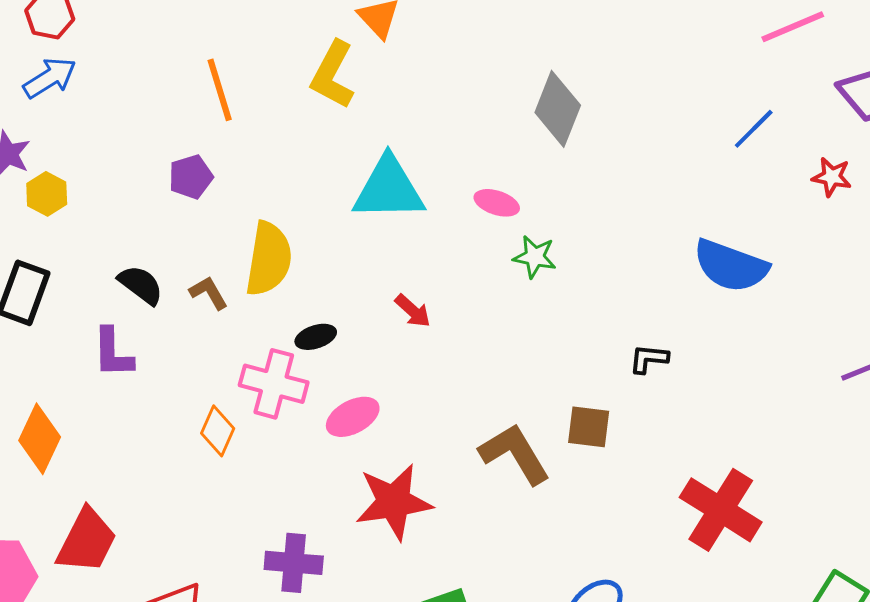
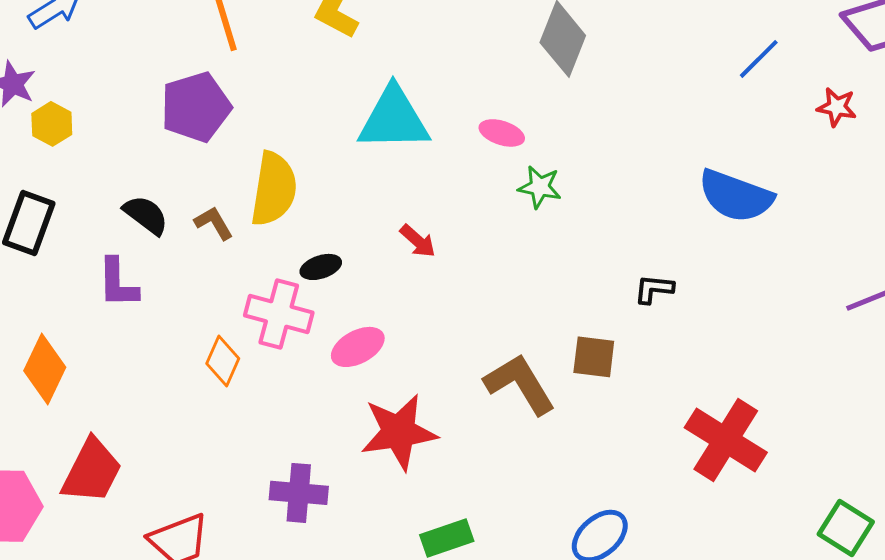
purple pentagon: (191, 177) -> (196, 107), size x1.6

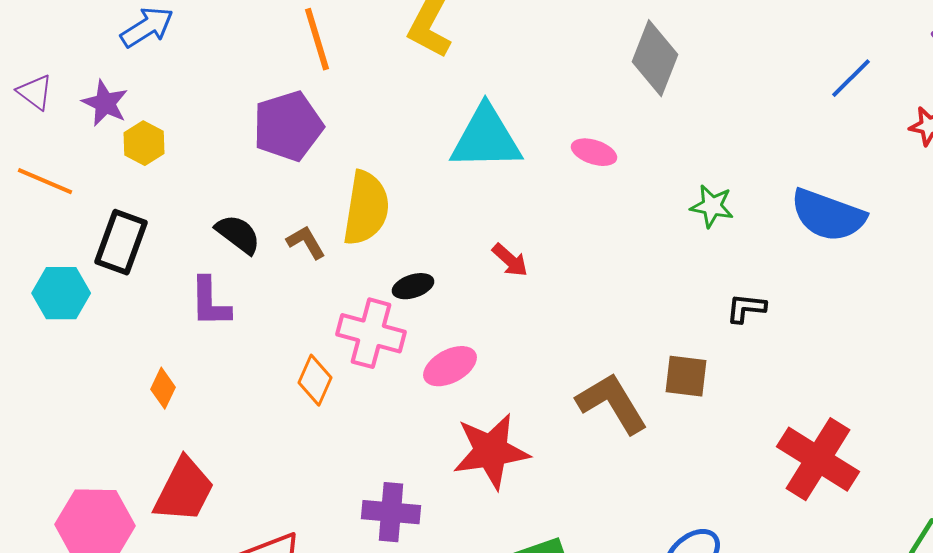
green star: (540, 187) -> (712, 206), moved
orange diamond: (45, 369) -> (163, 388), moved, size x0.6

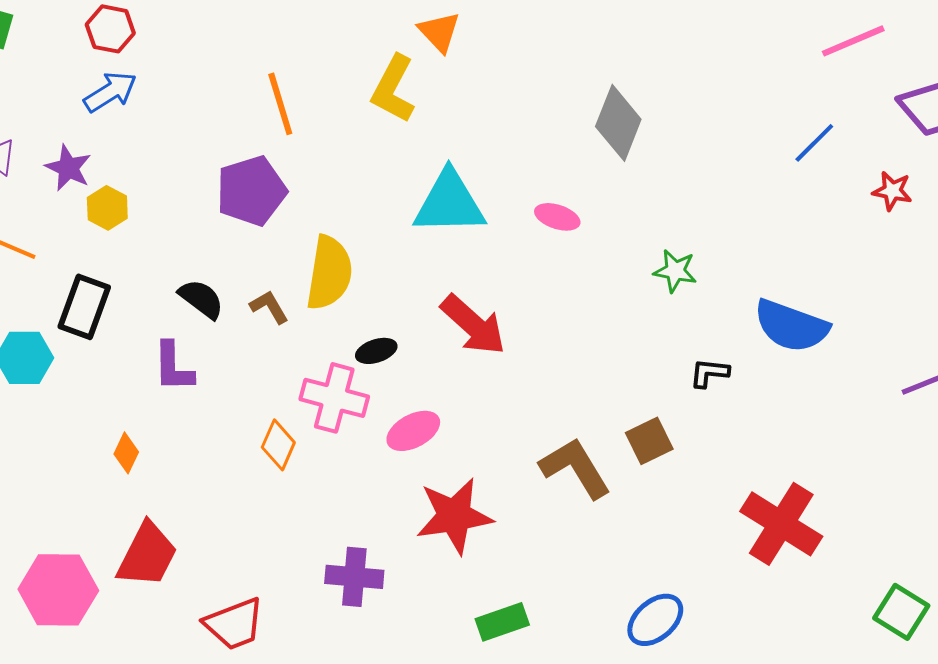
blue semicircle: (828, 215) -> (791, 326), moved
red arrow: (510, 260) -> (473, 325), size x1.8
brown square: (686, 376) -> (649, 441), turned -33

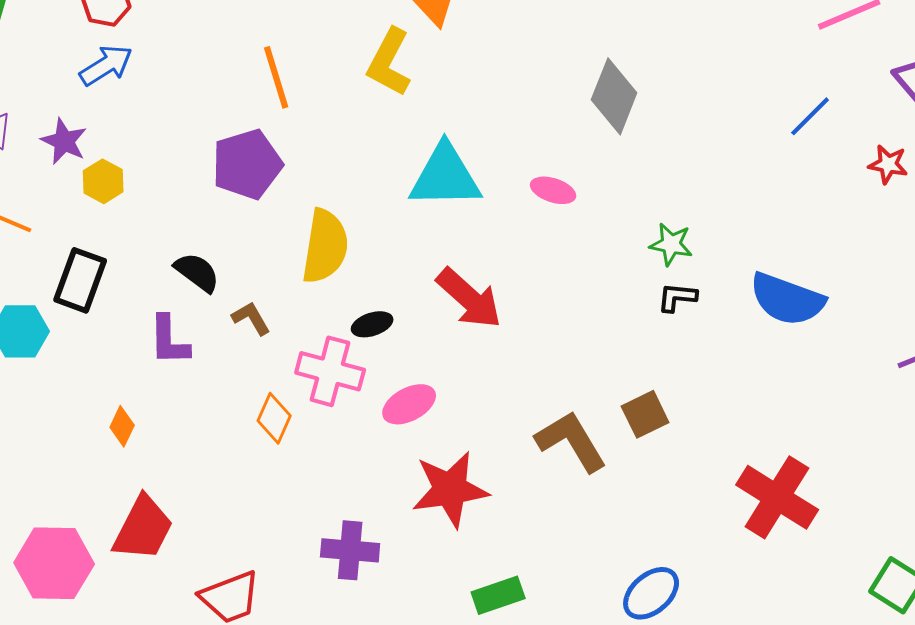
brown L-shape: (269, 307) -> (251, 318), moved
black L-shape: (709, 373) -> (677, 297), moved

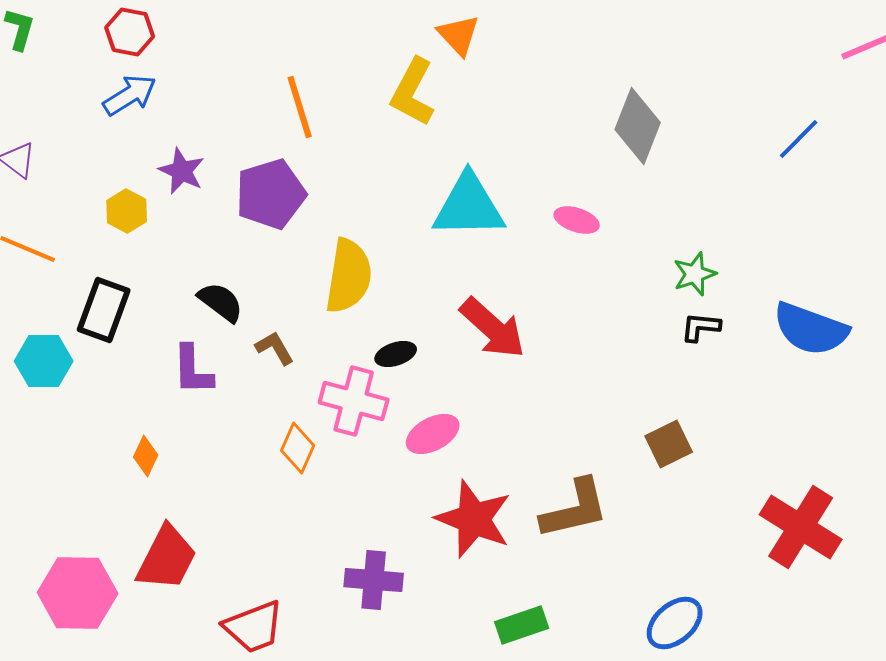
blue line: (810, 116) -> (799, 139), moved
purple star: (64, 141) -> (182, 171), moved
green star: (671, 244) -> (695, 274), turned -30
brown L-shape: (571, 441) -> (575, 509), moved, turned 108
red star: (450, 489) -> (474, 519), turned 30

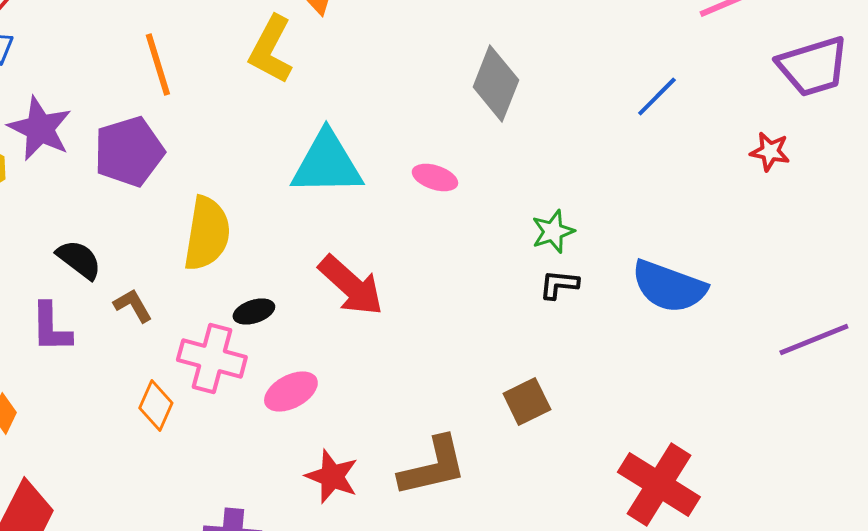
purple star: (182, 171) -> (40, 128), size x1.4
red star: (474, 519) -> (332, 476), size x0.7

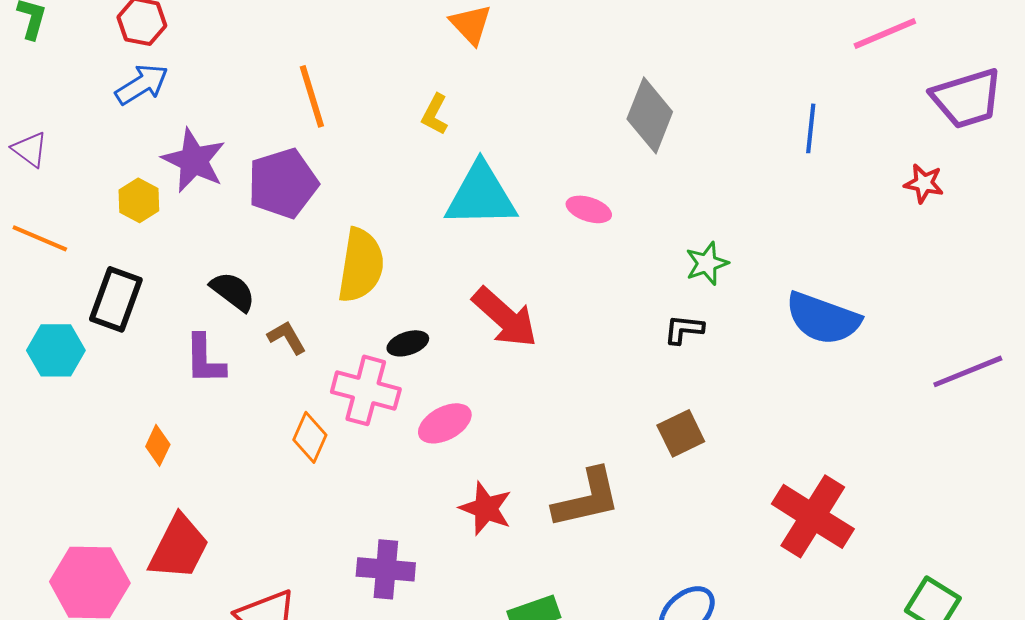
yellow L-shape: (271, 50) -> (435, 114), moved, size x0.6
blue line: (657, 96) -> (811, 128), turned -39
black L-shape: (559, 284) -> (684, 329), moved

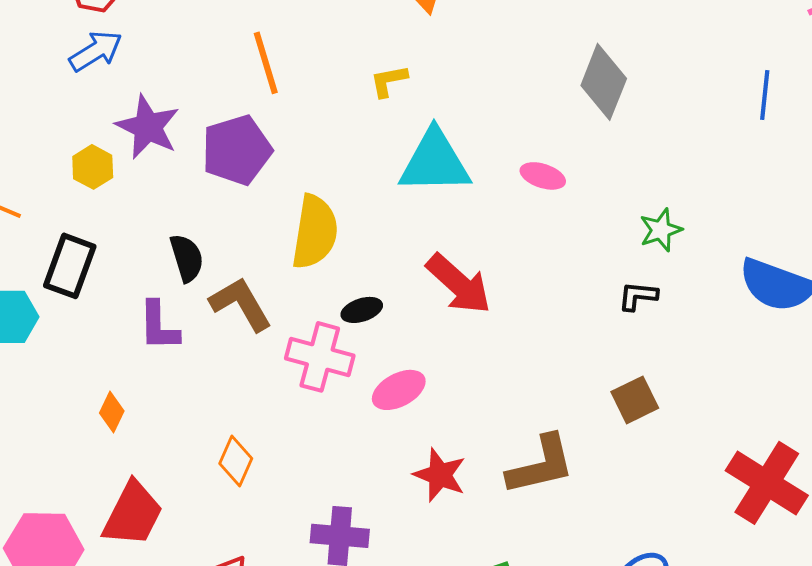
yellow L-shape: (435, 114) -> (389, 81), turned 51
black semicircle: (233, 291) -> (187, 258), turned 36
brown L-shape: (287, 337) -> (241, 304), size x1.6
orange diamond: (310, 437) -> (236, 461), moved

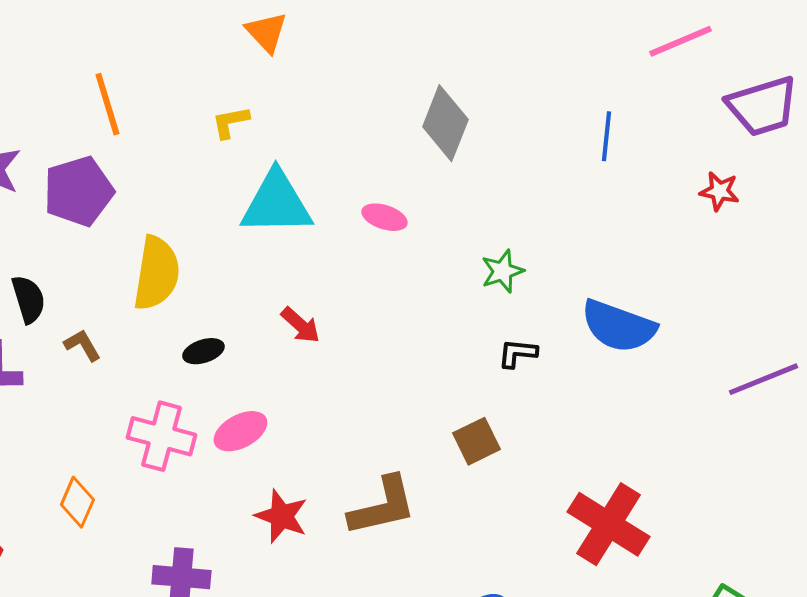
red arrow: (459, 284) -> (300, 325), size x0.6
black L-shape: (638, 296) -> (517, 353), moved
brown L-shape: (241, 304) -> (82, 345), size x0.6
pink cross: (320, 357) -> (161, 436), moved

